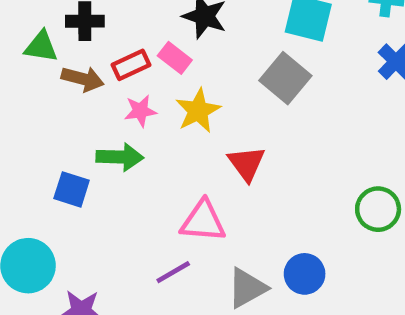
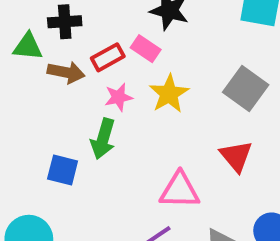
gray square: (285, 78) -> (246, 88), moved
green arrow: (120, 157) -> (103, 139), turned 108
red triangle: (247, 163) -> (236, 156), moved

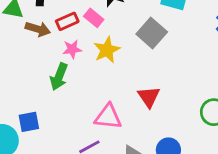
gray square: (246, 88) -> (152, 33), moved
blue square: (63, 170) -> (29, 122), moved, turned -30

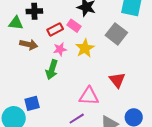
brown arrow: (38, 29) -> (29, 44), moved

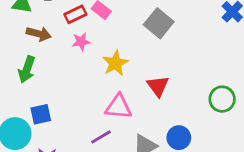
yellow star: (85, 48) -> (115, 63), moved
green arrow: (52, 70) -> (27, 69), moved

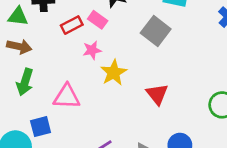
brown arrow: (39, 34) -> (19, 47), moved
pink star: (81, 42) -> (92, 50), moved
pink triangle: (118, 107) -> (67, 97), moved

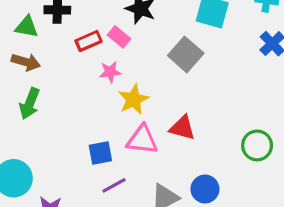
red triangle: (157, 94) -> (182, 128), turned -40
pink triangle: (67, 97) -> (142, 140), moved
blue square: (41, 127) -> (100, 153), moved

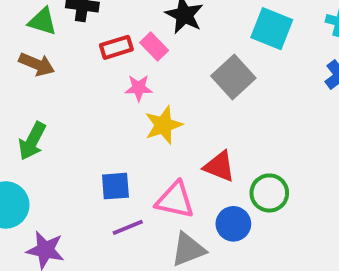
green arrow: (30, 104) -> (32, 141), moved
pink triangle: (142, 140) -> (175, 200), moved
green circle: (257, 145) -> (269, 193), moved
blue circle: (205, 189) -> (233, 224), moved

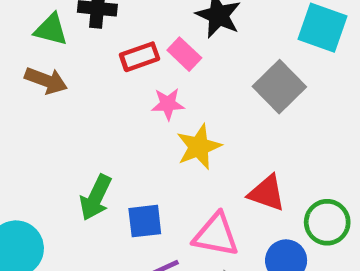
green arrow: (32, 141) -> (96, 198), moved

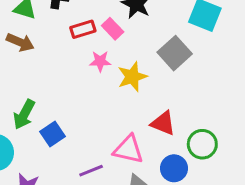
yellow star: (199, 147) -> (132, 77), moved
green arrow: (96, 198) -> (24, 114), moved
blue square: (145, 221) -> (53, 134), moved, turned -30

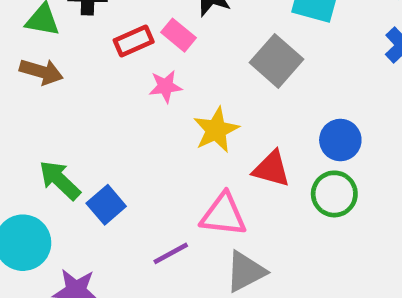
yellow star: (132, 77) -> (216, 130), moved
green arrow: (24, 114) -> (60, 180), turned 112
blue circle: (174, 168) -> (340, 140), moved

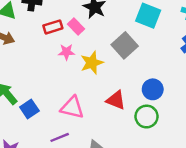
yellow star: (216, 130) -> (92, 63), moved
pink triangle: (223, 215) -> (72, 108), moved

